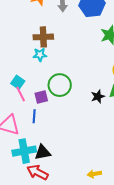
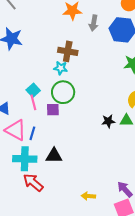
green circle: (60, 85) -> (63, 92), moved
blue line: (34, 116) -> (32, 133), moved
black triangle: (43, 152) -> (54, 156), moved

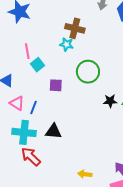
green circle: (63, 92) -> (88, 72), moved
pink line: (33, 102) -> (27, 51), moved
pink triangle: (16, 130) -> (17, 103), size x0.7

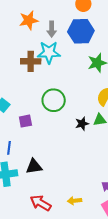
cyan star: (67, 44) -> (49, 52), moved, size x1.6
red arrow: (31, 157) -> (41, 203), moved

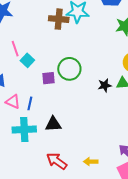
green circle: (54, 100) -> (69, 69), moved

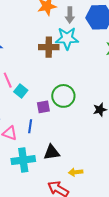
blue line: (30, 103) -> (30, 126), moved
yellow arrow: (91, 162) -> (76, 172), moved

